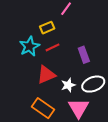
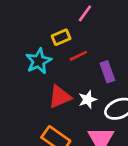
red line: (52, 47) -> (78, 56), moved
white star: (68, 85) -> (88, 99), moved

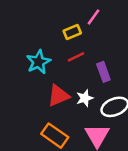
pink line: (85, 13) -> (93, 17), moved
yellow rectangle: (61, 37) -> (72, 32), moved

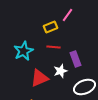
red line: (76, 57) -> (54, 47), turned 32
white star: (85, 98) -> (60, 71), moved

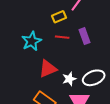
purple rectangle: (76, 59) -> (84, 36), moved
white star: (60, 71) -> (69, 79), moved

